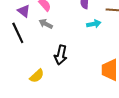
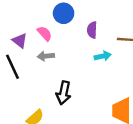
gray arrow: (46, 24) -> (46, 56), turned -32

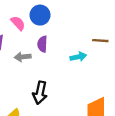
purple semicircle: (92, 30) -> (42, 44), moved
pink semicircle: (45, 33) -> (18, 23), moved

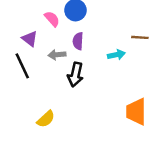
black arrow: (40, 93) -> (75, 75), moved

